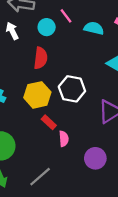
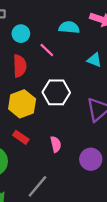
pink line: (66, 16) -> (47, 50), moved
red rectangle: (49, 122) -> (21, 137), moved

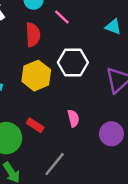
red rectangle: (21, 137) -> (35, 125), moved

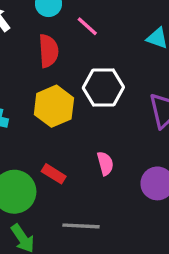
gray line: (55, 164) -> (81, 226), turned 55

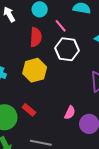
white hexagon: (103, 88) -> (67, 49), moved
pink semicircle: (105, 163) -> (70, 113), moved, turned 32

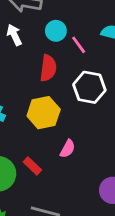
pink line: (61, 26) -> (79, 45), moved
pink semicircle: (70, 113) -> (68, 149), moved

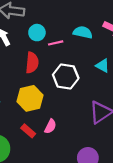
pink line: (79, 45) -> (56, 43), turned -64
red rectangle: (32, 166) -> (28, 131), moved

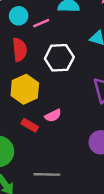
pink semicircle: (50, 126) -> (53, 116), turned 48

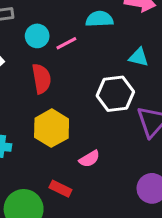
white hexagon: (59, 58) -> (115, 94), moved
red rectangle: (30, 125) -> (60, 189), moved

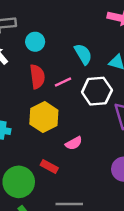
cyan semicircle: (99, 19) -> (83, 54), moved, turned 60
pink line: (66, 43) -> (63, 82), moved

